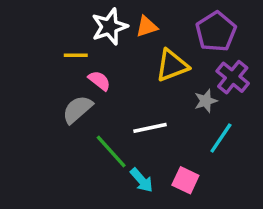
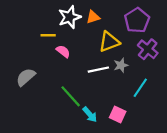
gray star: (206, 101) -> (121, 65), moved
gray semicircle: (77, 109) -> (26, 77), moved
white line: (150, 128) -> (98, 70), moved

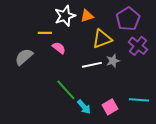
gray semicircle: (26, 77) -> (24, 57), moved
cyan line: (140, 88) -> (139, 100), moved, turned 60
pink square: (118, 114) -> (110, 107), turned 35

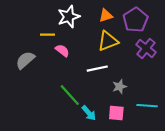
orange triangle: (87, 16) -> (106, 16), moved
gray star: (113, 61) -> (120, 87), moved
pink square: (110, 107) -> (116, 113), turned 35

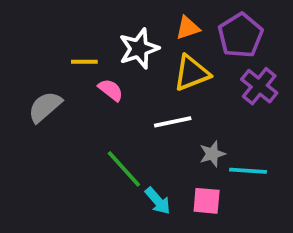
white star: (69, 17) -> (139, 49), moved
cyan line: (147, 106) -> (248, 171), moved

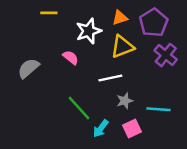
yellow line: (84, 62) -> (49, 13), moved
gray star: (212, 154) -> (125, 101), moved
cyan arrow: (158, 201) -> (101, 128), turned 78
pink square: (207, 201) -> (132, 128), turned -30

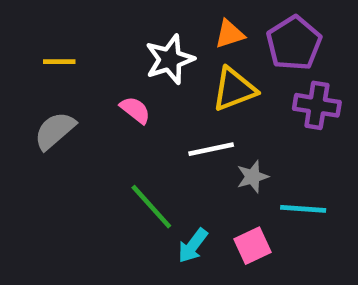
yellow line: (49, 13) -> (59, 62), moved
purple cross: (166, 55) -> (317, 105), turned -30
gray star: (125, 101) -> (253, 177), moved

